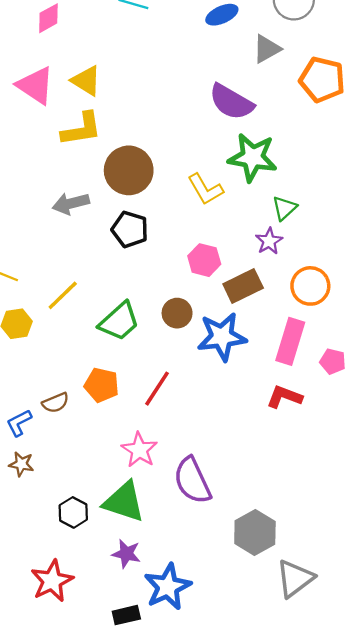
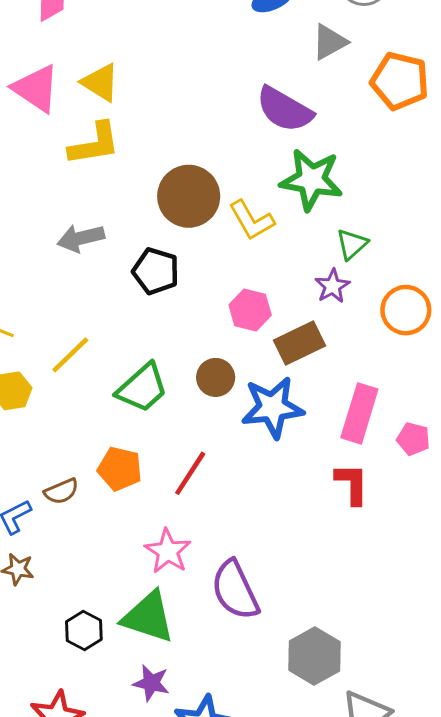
brown circle: (129, 170) -> (189, 196), moved
orange circle: (310, 286) -> (406, 310), moved
red L-shape: (284, 397) -> (352, 484), turned 69

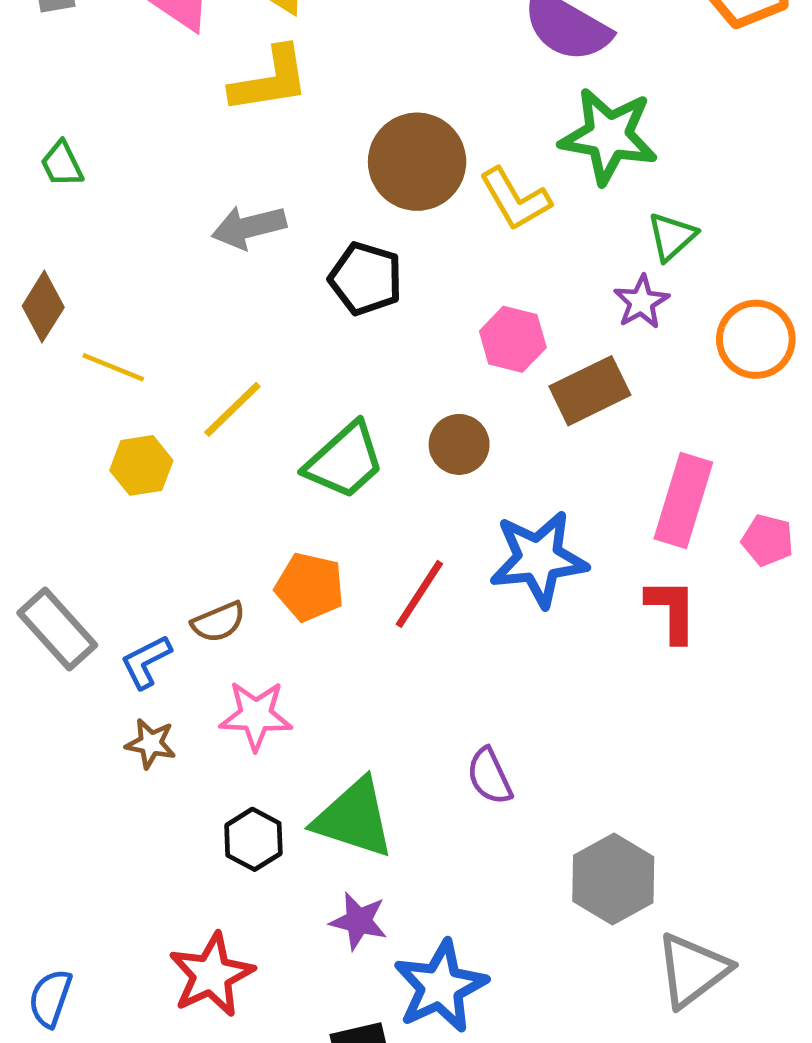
blue star: (273, 407) -> (539, 559), moved
pink star: (168, 551) -> (256, 715), moved, turned -30
purple semicircle: (235, 590) -> (489, 776), size x0.6

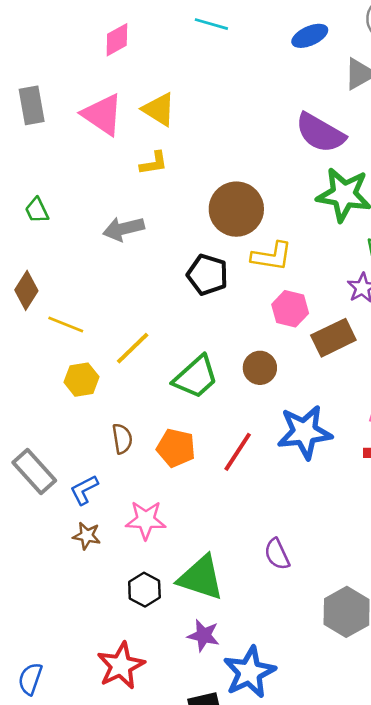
yellow L-shape: (270, 80) -> (154, 163), size x0.6
yellow L-shape: (515, 199) -> (272, 256), moved, turned -51
gray arrow: (249, 227) -> (123, 229), moved
brown semicircle: (218, 622) -> (122, 439), moved, turned -76

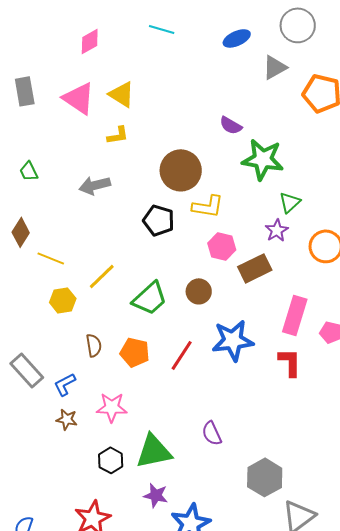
purple semicircle: (320, 133) -> (231, 125), moved, size x0.6
green triangle: (201, 578) -> (154, 451), turned -30

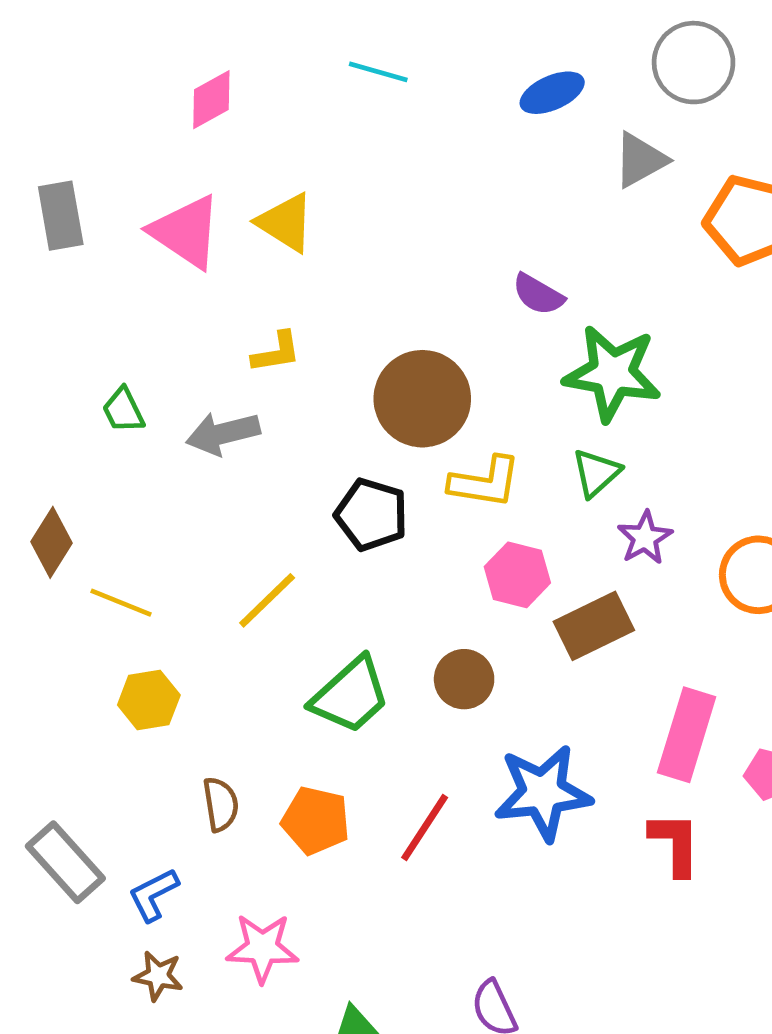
yellow L-shape: (118, 135) -> (276, 352), moved
green trapezoid: (29, 171) -> (123, 410), moved
green triangle: (290, 202) -> (596, 473), moved
yellow line: (102, 276) -> (267, 600), moved

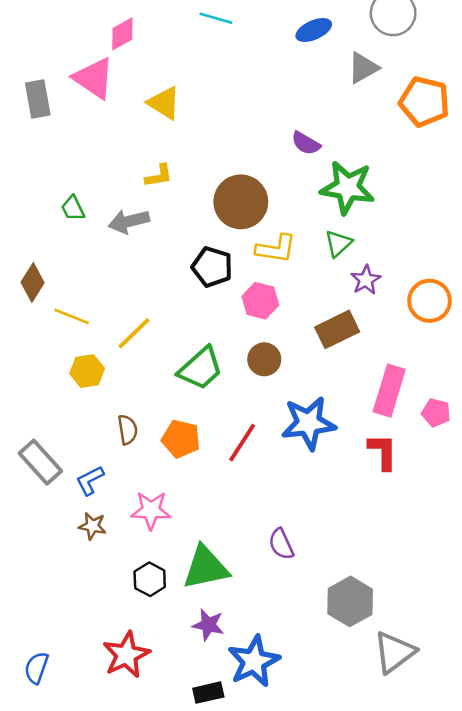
pink triangle: (186, 232) -> (94, 78), moved
pink hexagon: (517, 575) -> (260, 301), moved
yellow line: (267, 600) -> (134, 333), moved

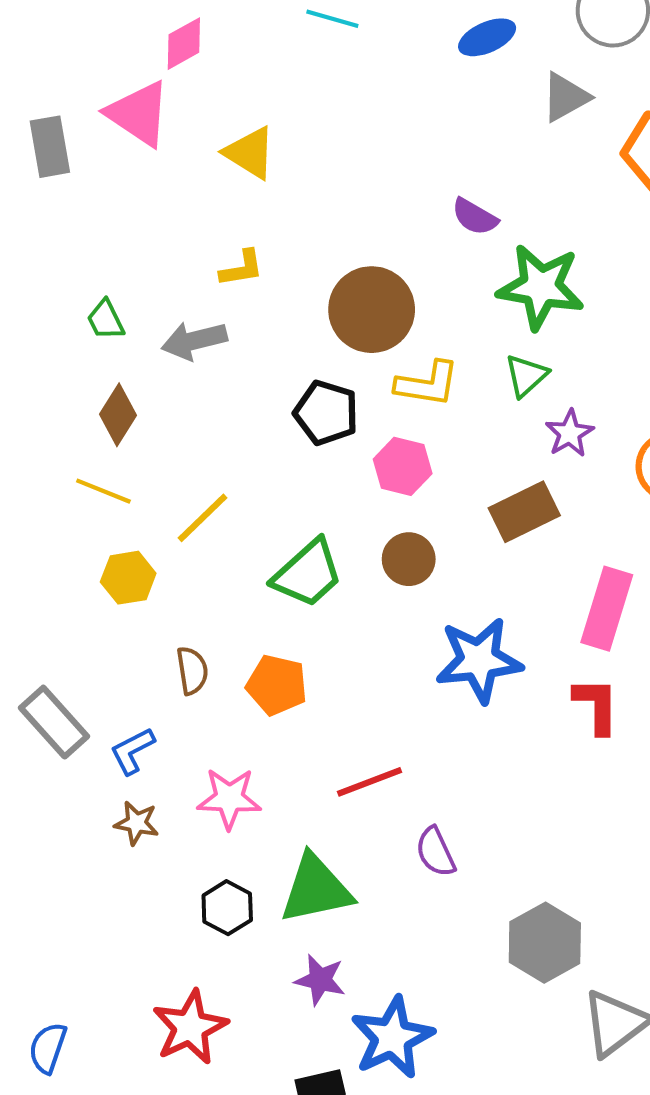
brown diamond: (33, 283) -> (118, 415), moved
red line: (242, 443) -> (370, 782), moved, turned 36

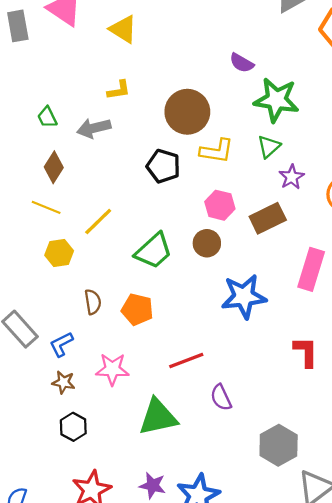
pink hexagon: (403, 466) -> (220, 205), moved
red L-shape: (596, 706) -> (306, 352), moved
black hexagon: (227, 908) -> (73, 427), moved
purple star: (320, 980) -> (153, 485), moved

